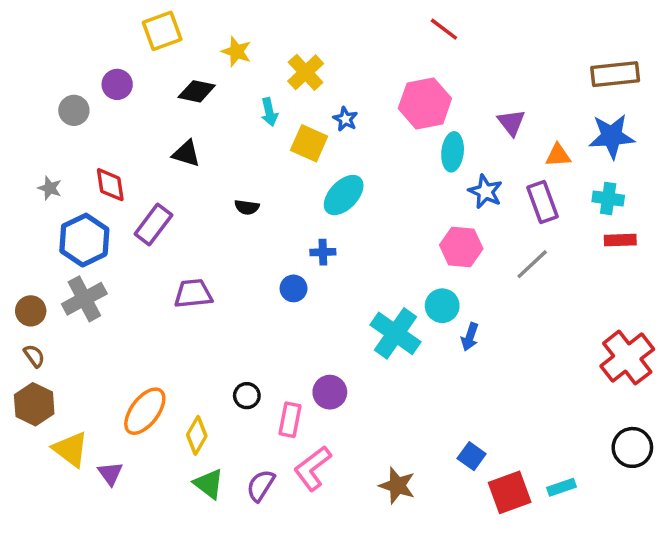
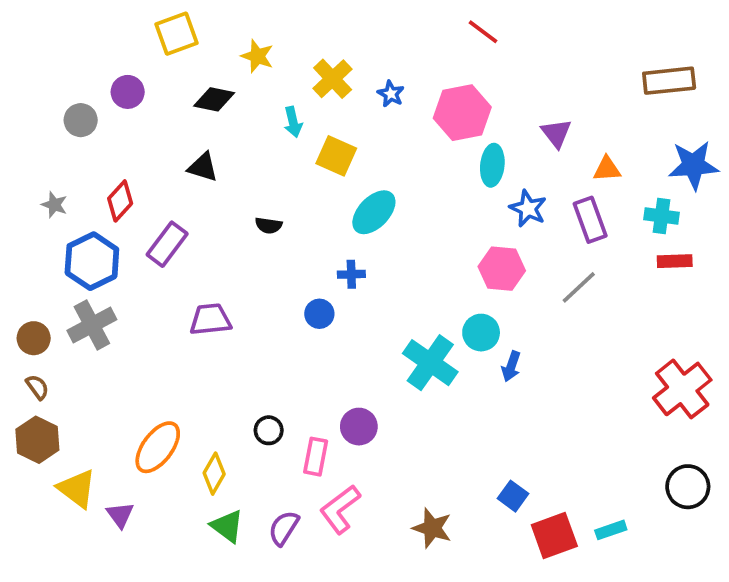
blue star: (345, 119) -> (391, 94), moved
blue star: (612, 136) -> (693, 165), moved
red diamond: (110, 185) -> (120, 201), turned 51

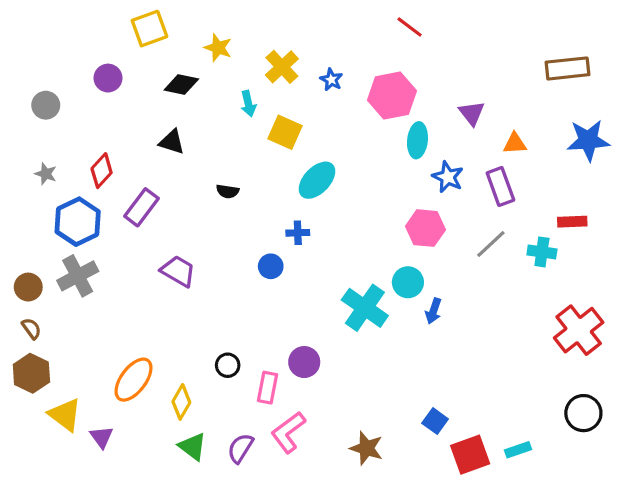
gray circle: (81, 120) -> (46, 105), moved
cyan cross: (662, 216) -> (542, 252), moved
purple trapezoid: (210, 319) -> (178, 271), turned 36

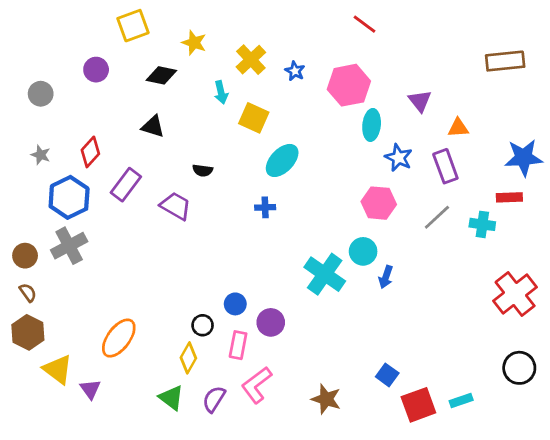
blue star: (588, 140) -> (524, 158), moved
blue circle: (271, 266) -> (235, 304), moved
purple trapezoid: (178, 271) -> (176, 206), moved
yellow diamond: (181, 402) -> (188, 358), moved

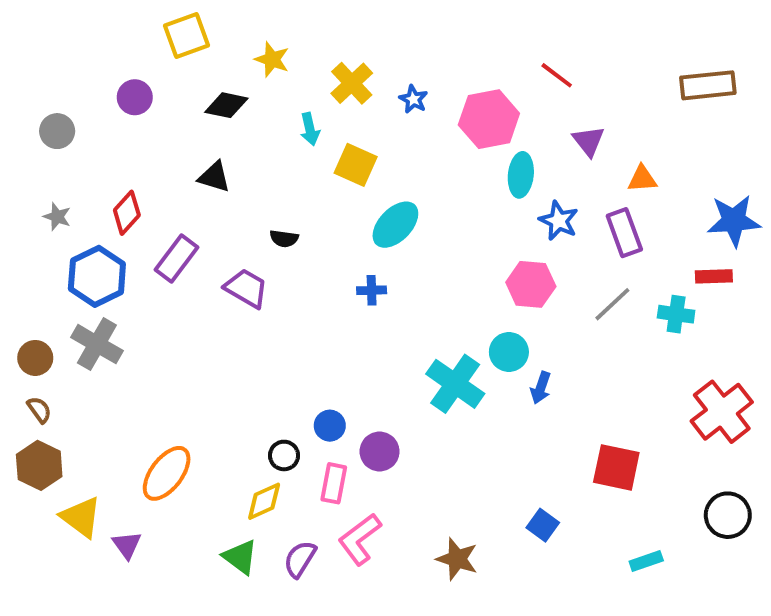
red line: (364, 24) -> (557, 75), moved
gray cross: (69, 246) -> (97, 344), turned -32
yellow diamond: (188, 358) -> (264, 501), turned 36
red square: (418, 405) -> (616, 467), moved, turned 32

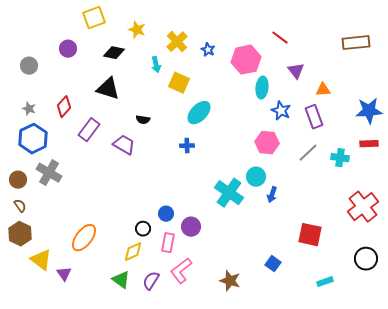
black triangle: (214, 177) -> (108, 89), size x1.4
blue hexagon: (97, 276) -> (33, 139), moved
red rectangle: (714, 276) -> (369, 144), moved

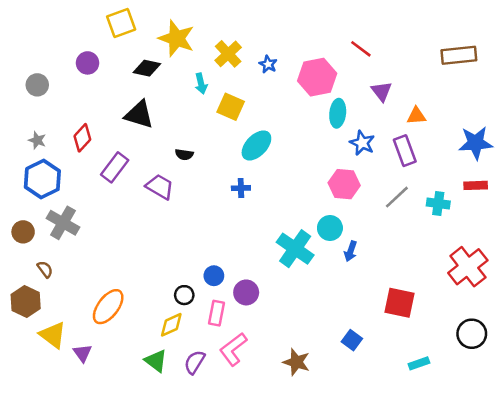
yellow star: (137, 30) -> (177, 38), size x1.6
brown semicircle: (20, 206) -> (45, 269), moved

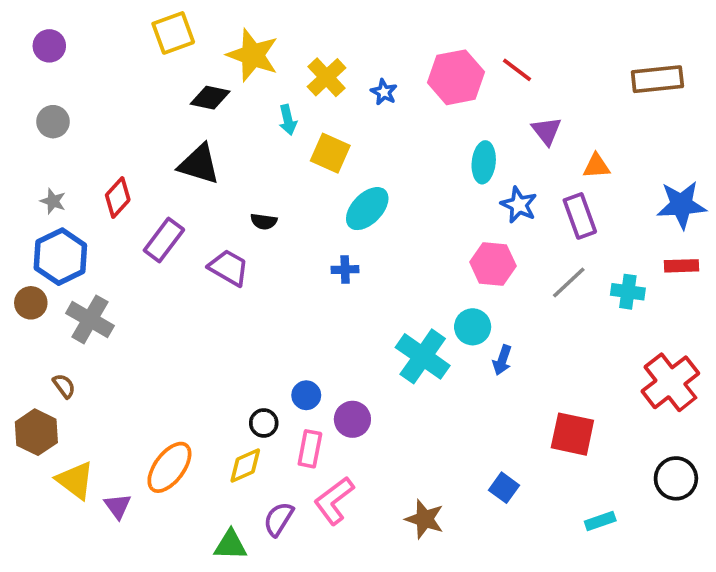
purple circle: (88, 63) -> (49, 46), moved
pink hexagon: (317, 77) -> (456, 77), moved
brown circle: (23, 232) -> (31, 303), moved
orange ellipse: (108, 307) -> (169, 467), moved
green triangle: (156, 361) -> (230, 545), moved, turned -35

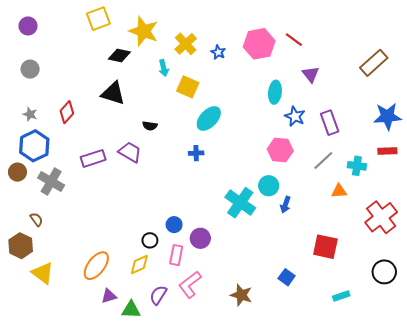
brown rectangle: (657, 79) -> (374, 63), moved, turned -36
orange triangle: (596, 166) -> (339, 191), moved
purple rectangle: (164, 240) -> (93, 158), moved, turned 35
purple triangle: (118, 506) -> (109, 296), moved, turned 49

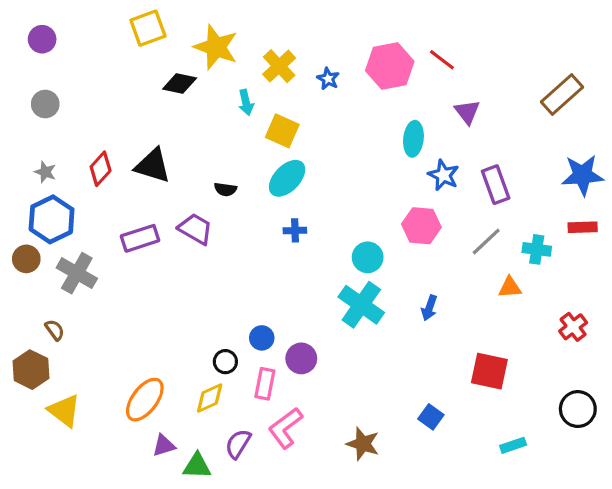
black triangle: (113, 93) -> (153, 166), moved
cyan ellipse: (209, 118) -> (287, 178), moved
cyan circle: (269, 186) -> (368, 257), moved
red cross: (381, 217) -> (573, 327), size x0.6

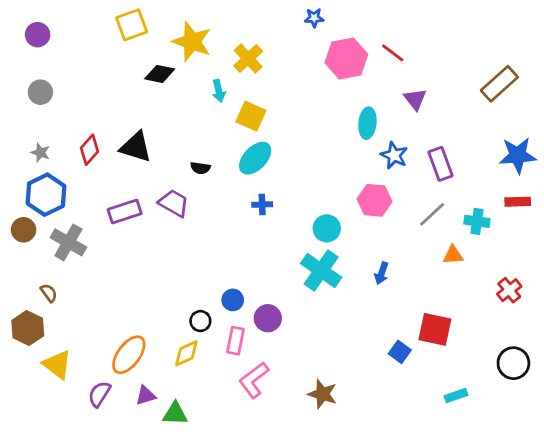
blue star: (328, 79) -> (314, 18), moved, turned -30
blue square: (431, 417) -> (400, 352), moved
purple semicircle: (238, 444) -> (99, 394), moved

